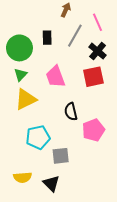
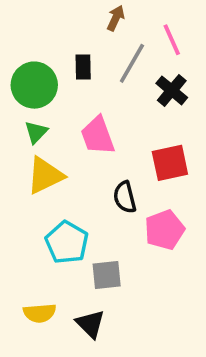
red square: (93, 77) -> (170, 163), moved
cyan pentagon: (38, 137) -> (67, 242), turned -30

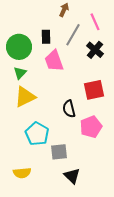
pink trapezoid: (98, 136) -> (54, 61), moved
black triangle: (90, 324) -> (72, 176), moved

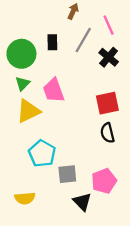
pink trapezoid: (54, 61) -> (54, 90), moved
black semicircle: (69, 109) -> (107, 133), moved
pink pentagon: (91, 127) -> (104, 181), moved

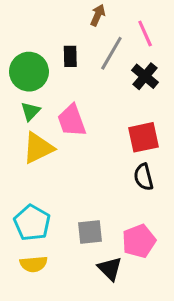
cyan pentagon: (42, 154) -> (32, 223), moved

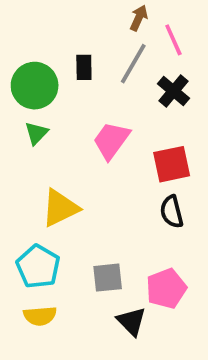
brown arrow: (98, 15) -> (139, 18), moved
pink trapezoid: (72, 120) -> (111, 140), moved, turned 56
yellow triangle: (38, 148) -> (60, 208), moved

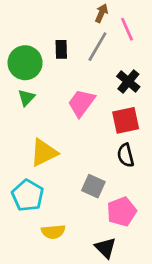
black cross: (173, 91) -> (128, 82), moved
gray square: (108, 278) -> (93, 186), moved, turned 30
yellow semicircle: (40, 316) -> (53, 232), moved
black triangle: (131, 321) -> (105, 248), moved

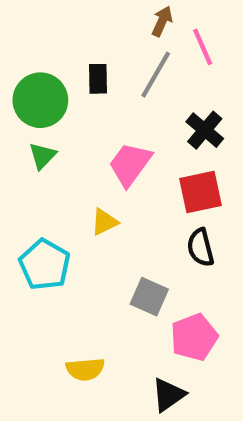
yellow triangle: (44, 153) -> (104, 222), moved, size x0.6
cyan pentagon: (28, 195) -> (45, 265), moved
black triangle: (105, 248) -> (168, 395), turned 40

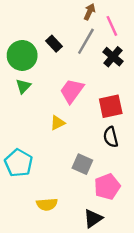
black rectangle: (98, 79) -> (54, 44), turned -42
black cross: (205, 130) -> (113, 57), moved
cyan pentagon: (45, 265) -> (19, 163), moved

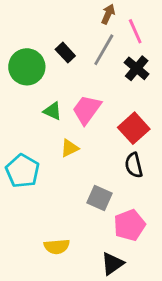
green triangle: (23, 86) -> (52, 111), moved, turned -49
red square: (111, 106) -> (134, 128), turned -30
cyan pentagon: (19, 163) -> (23, 171), moved

